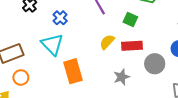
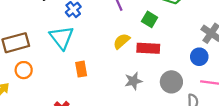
gray circle: (155, 64) -> (171, 82), moved
orange rectangle: (73, 71) -> (81, 69), size x0.6

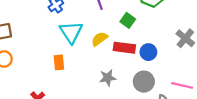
cyan triangle: (62, 38) -> (71, 32), moved
blue circle: (199, 57) -> (148, 52), moved

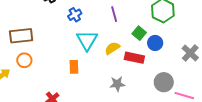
blue circle: (148, 52) -> (155, 43), moved
gray circle: (144, 82) -> (164, 82), moved

